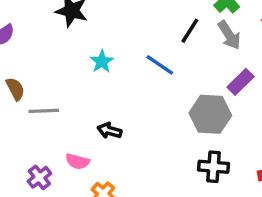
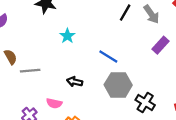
blue line: (160, 65) -> (108, 56), moved
gray hexagon: (210, 114) -> (118, 85), moved
black cross: (213, 167) -> (145, 102), turned 30

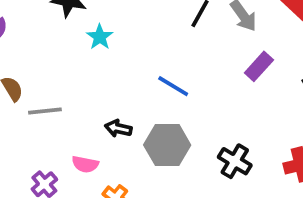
cyan star: (67, 36) -> (100, 37), moved
gray hexagon: (118, 85) -> (167, 145), moved

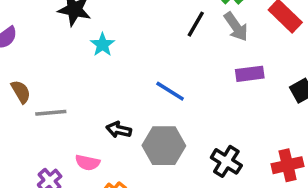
purple rectangle: (259, 66) -> (250, 74), turned 40

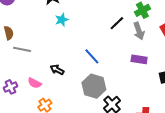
gray hexagon: (164, 146) -> (94, 86), moved

